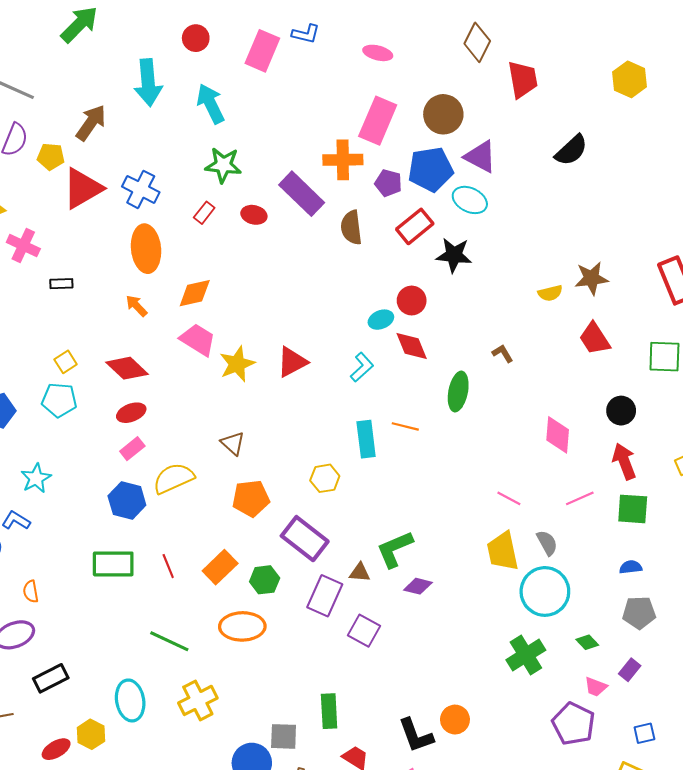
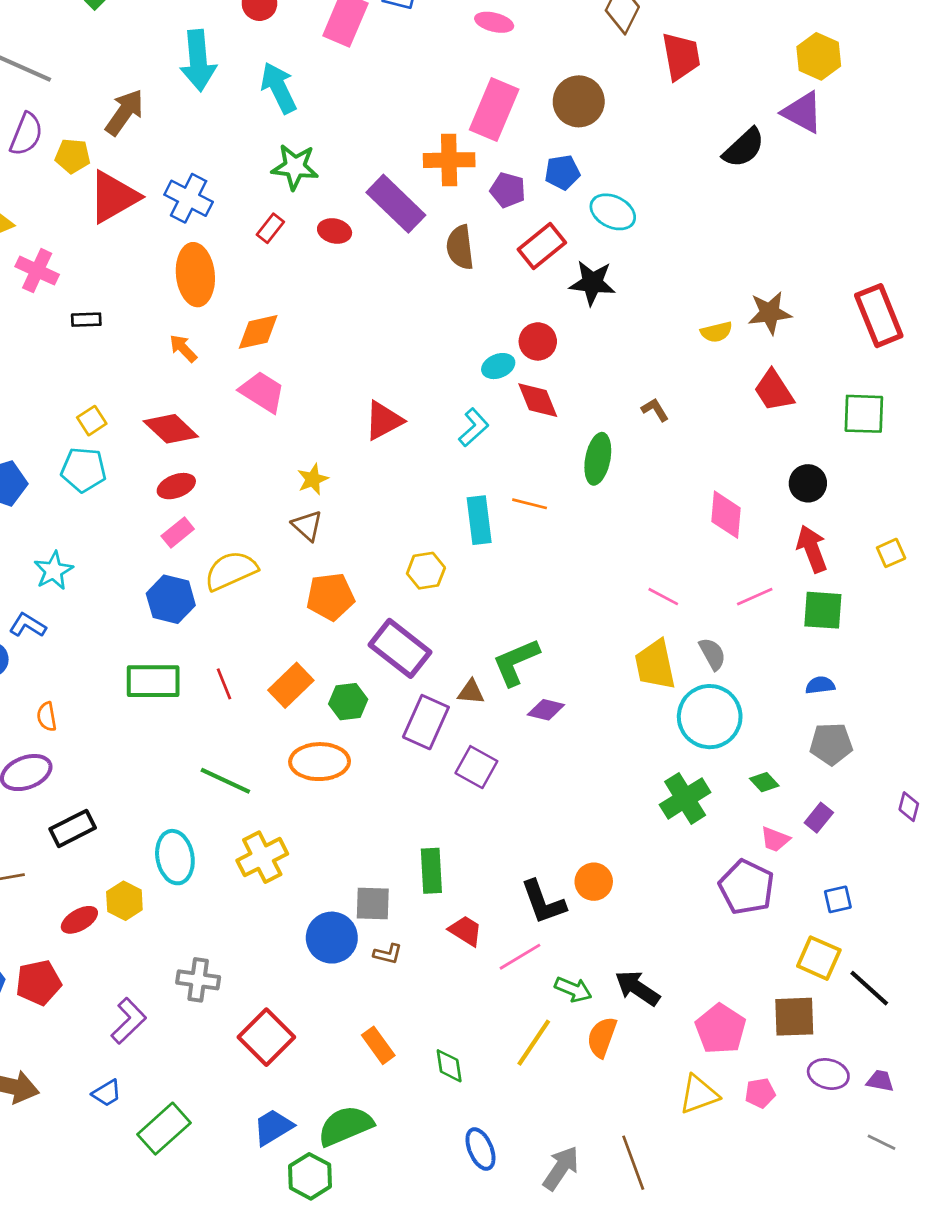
purple triangle: (480, 157) -> (802, 112), moved
blue pentagon: (431, 169) -> (562, 172), size x0.6
yellow star: (237, 364) -> (313, 479), moved, size x0.7

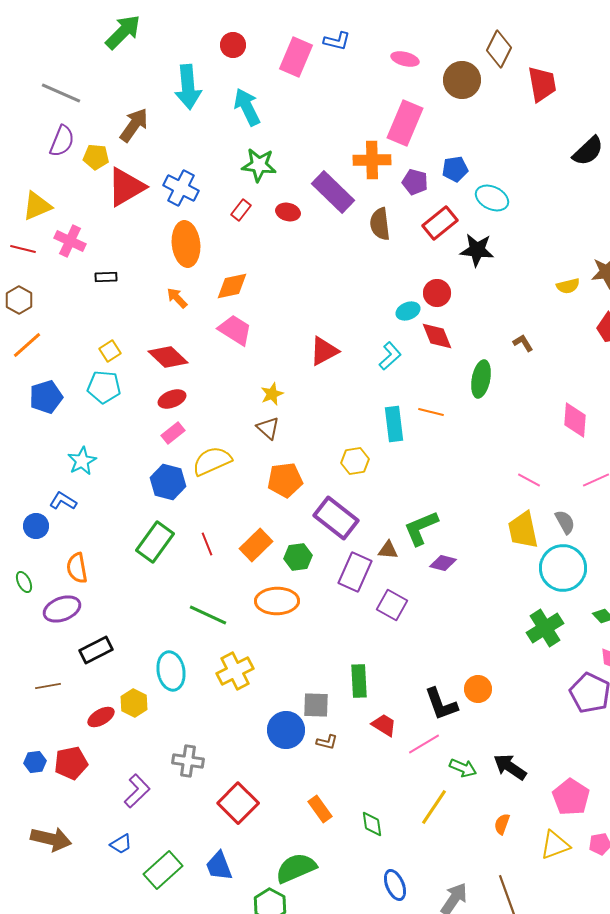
brown circle: (579, 101) -> (462, 80), moved
green rectangle: (153, 681) -> (155, 542), turned -54
orange semicircle: (47, 717) -> (77, 568), size x1.4
orange semicircle: (602, 1037) -> (502, 824), moved, size x0.7
blue trapezoid: (273, 1127) -> (219, 866), moved, turned -80

